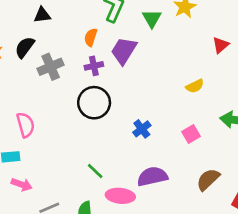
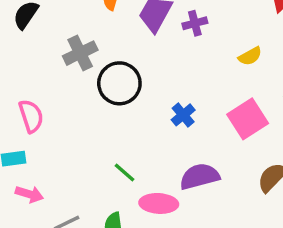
purple cross: (94, 66) -> (195, 23), moved
gray cross: (51, 67) -> (80, 53), moved
pink square: (191, 134) -> (248, 119), size x1.6

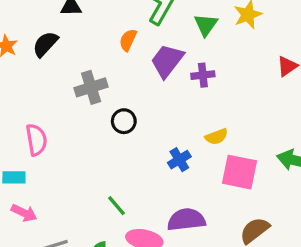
yellow semicircle: (250, 56) -> (216, 137), moved
black circle: (119, 83) -> (124, 121), size x0.6
pink square: (248, 119) -> (239, 172), turned 36

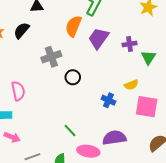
green triangle: (206, 25) -> (148, 57), moved
orange semicircle: (128, 40) -> (73, 26), size x1.5
purple cross: (203, 75) -> (129, 44), moved
blue cross: (179, 160) -> (109, 100), turned -32

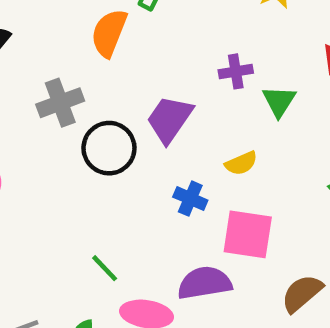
purple trapezoid: (99, 38) -> (169, 119), moved
black circle: (73, 77) -> (109, 148), size x1.5
pink square: (147, 107) -> (248, 234), moved

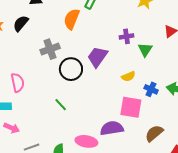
blue cross: (190, 199) -> (151, 89), moved
green line: (105, 268) -> (61, 105), moved

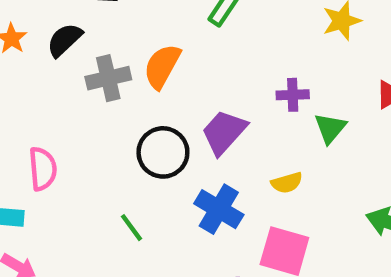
orange semicircle: (72, 19) -> (162, 66), moved
gray cross: (50, 49) -> (108, 78), moved
blue cross: (151, 89) -> (219, 209), moved, size x1.5

